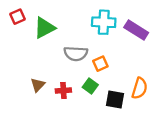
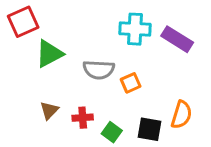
red square: (18, 17) -> (23, 22), size x1.5
green triangle: (44, 28) -> (49, 54), moved
green square: (90, 86) -> (112, 132), moved

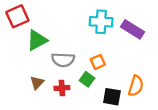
gray semicircle: (99, 70) -> (63, 60), moved
green square: (112, 132) -> (87, 79), moved

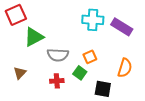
brown triangle: (37, 83) -> (20, 73), moved
orange semicircle: (136, 86) -> (125, 68), moved

